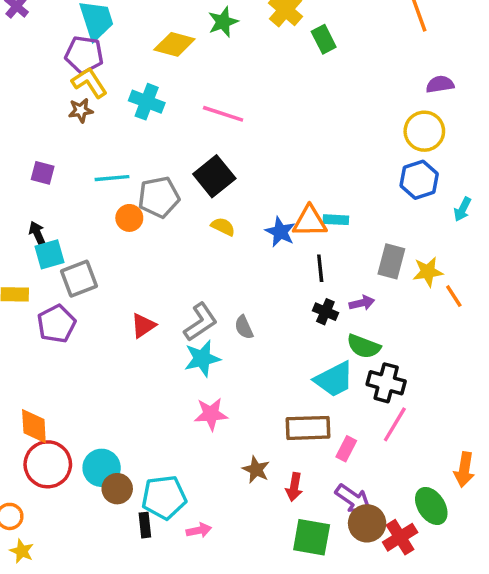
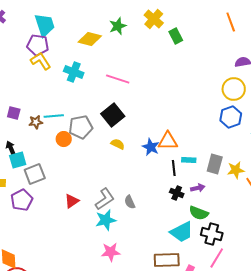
brown star: (81, 110) -> (36, 122), moved
cyan rectangle: (336, 220) -> (189, 160), moved

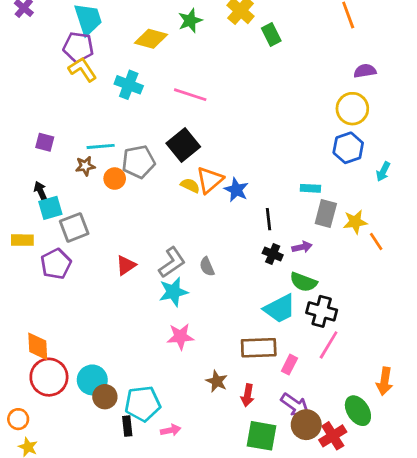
brown star: (36, 122) -> (85, 166), moved
orange triangle: (168, 141) -> (210, 180), moved, turned -40
cyan rectangle: (189, 160) -> (310, 188), moved

